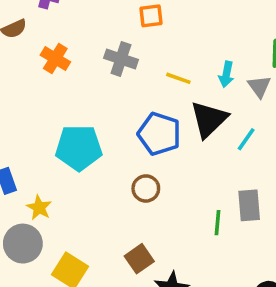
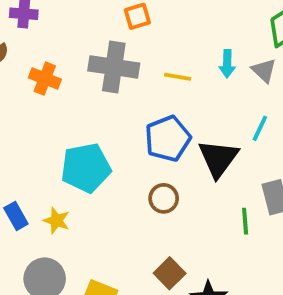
gray cross: (121, 59) -> (114, 67), size x1.4
black triangle: (209, 119) -> (218, 158), moved
blue pentagon: (159, 134) -> (168, 139), turned -30
yellow star: (39, 208) -> (56, 221), moved

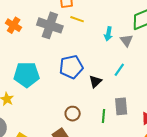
yellow line: (178, 77) -> (77, 19), moved
black triangle: (218, 158) -> (95, 81), size x0.6
brown circle: (164, 198) -> (73, 114), moved

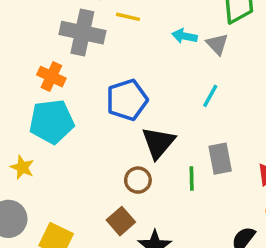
orange cross: (14, 25) -> (51, 77), moved
cyan arrow: (108, 34) -> (185, 36), turned 96
black triangle: (95, 81) -> (158, 143), moved, size x1.5

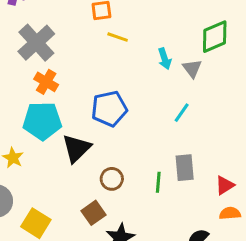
gray cross: (82, 33) -> (36, 43), moved, turned 30
cyan arrow: (185, 36) -> (165, 59), turned -125
black triangle: (158, 143) -> (77, 148), moved

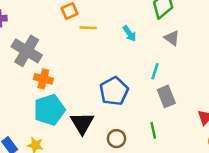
gray triangle: (192, 69) -> (172, 38), moved
blue pentagon: (109, 109) -> (114, 91), moved
gray rectangle: (185, 168) -> (166, 96), moved

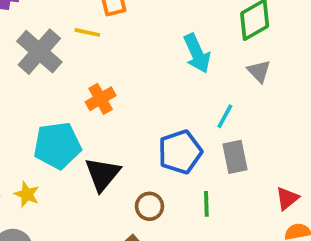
yellow line: (88, 28) -> (87, 32), moved
cyan arrow: (129, 34) -> (197, 53), size x1.5
orange cross: (43, 79) -> (101, 99), moved, turned 36
blue pentagon: (114, 91) -> (180, 152), moved

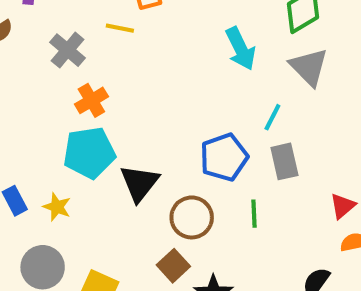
gray cross: (39, 52) -> (68, 50), size x0.7
gray triangle: (259, 71) -> (309, 67), size x1.5
orange cross: (101, 99) -> (91, 100), moved
brown circle: (149, 206) -> (192, 217), size x1.4

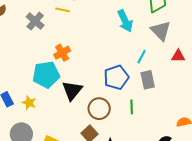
orange cross: (91, 100) -> (62, 53), moved
red triangle: (343, 206) -> (178, 56), moved, turned 40

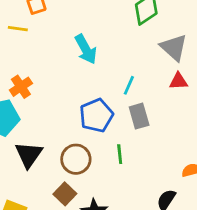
cyan arrow: (125, 21) -> (86, 49), moved
gray triangle: (161, 31) -> (174, 47), moved
black triangle: (72, 91) -> (29, 155), moved

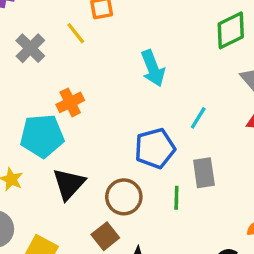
yellow line: (18, 29) -> (76, 33), turned 36
gray rectangle: (139, 116) -> (204, 173), moved

